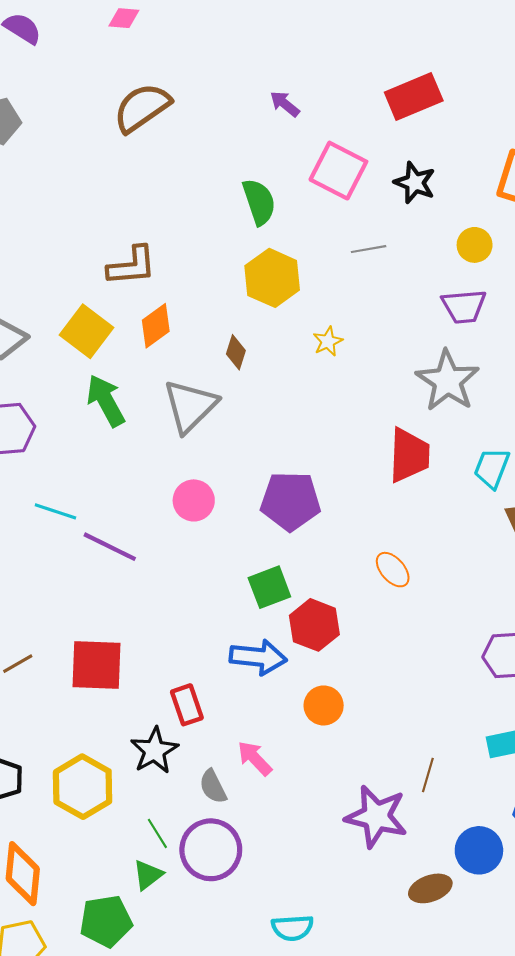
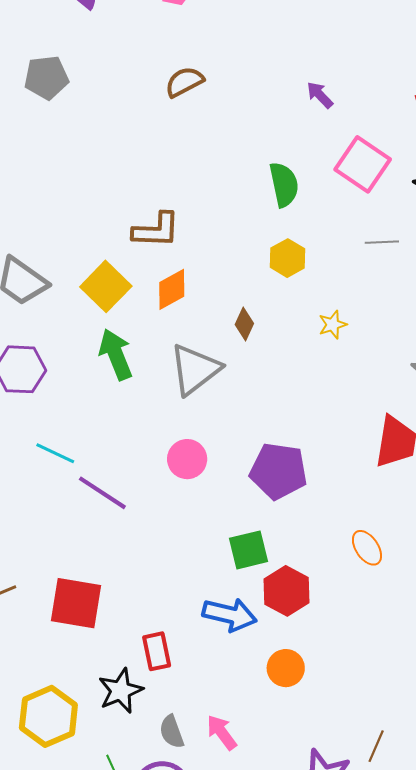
brown semicircle: (142, 108) -> (184, 82), size x0.7
yellow hexagon: (272, 278) -> (287, 258), size x0.7
pink arrow: (255, 758) -> (222, 732), moved

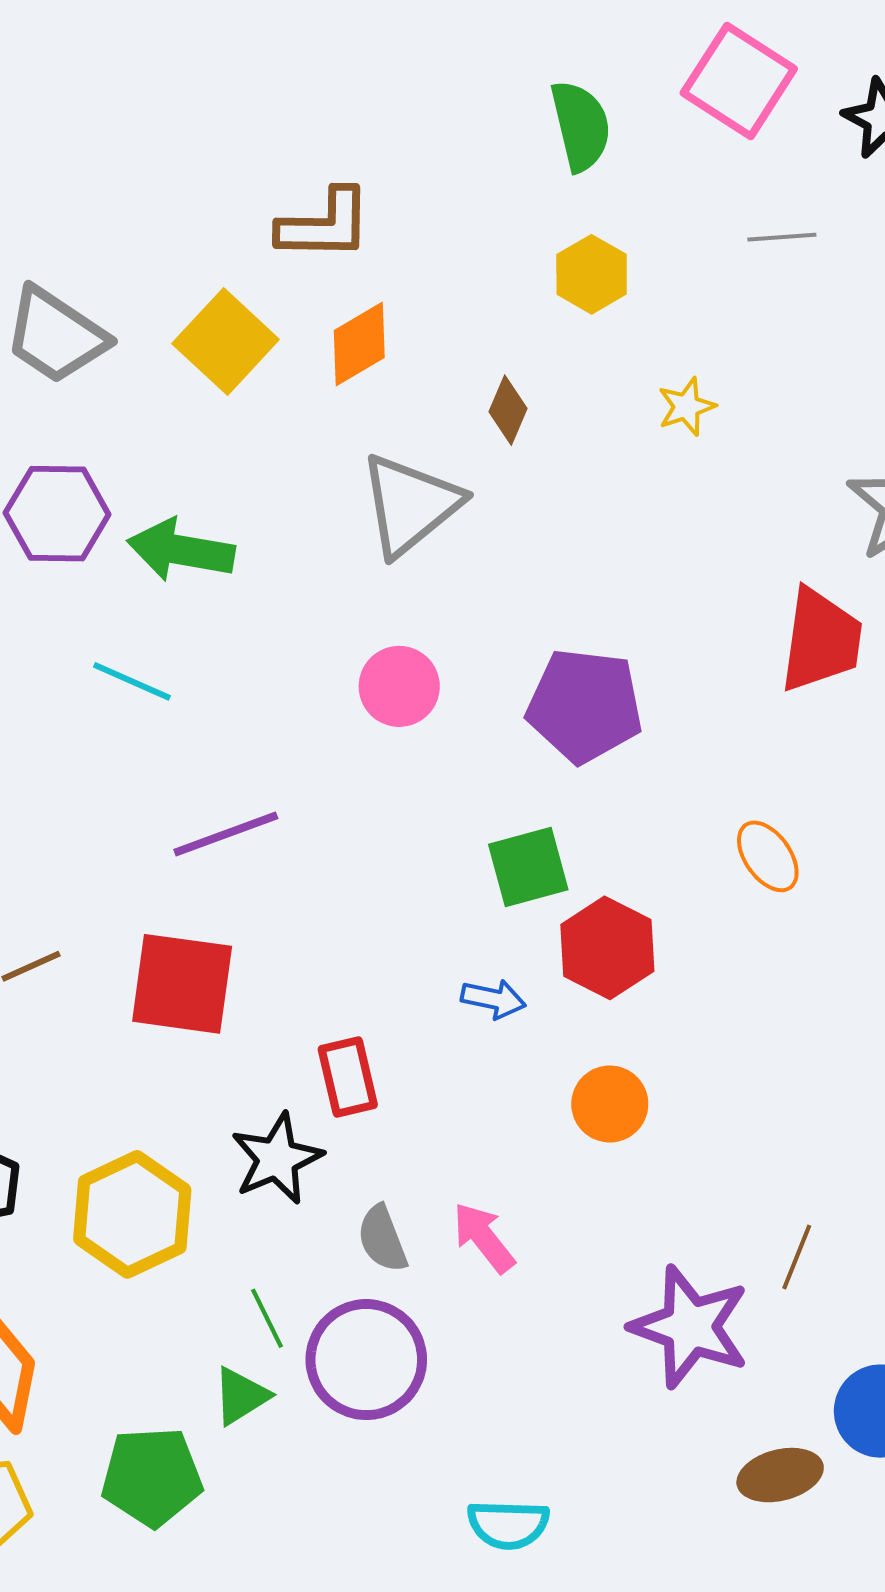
green arrow: (116, 354) -> (181, 550), moved, turned -57
purple line: (102, 493) -> (226, 834), moved, turned -52
blue arrow: (230, 615) -> (493, 999), size x0.6

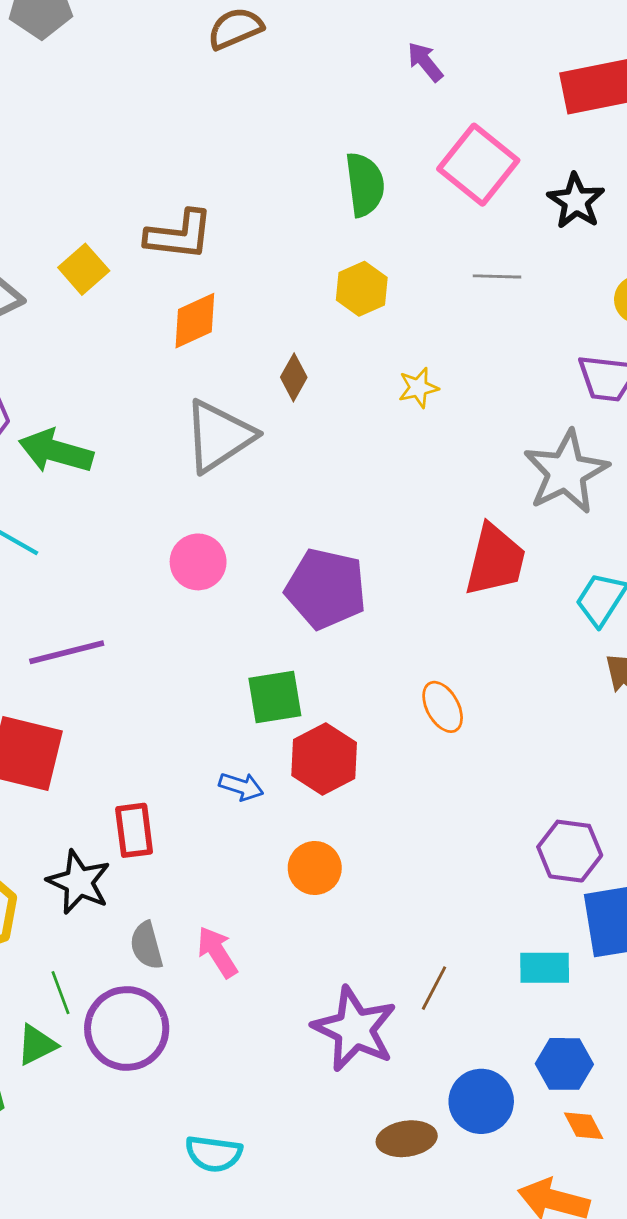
yellow square: (226, 342) -> (84, 269), moved, size x0.7
black star: (277, 1159) -> (79, 882), turned -30

